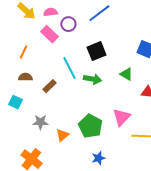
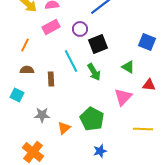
purple circle: (68, 24) -> (80, 29), moved
pink rectangle: (49, 34) -> (51, 27), turned -72
green arrow: (92, 79) -> (94, 72), turned 48
brown rectangle: (49, 86) -> (51, 79), turned -48
pink triangle: (121, 117) -> (123, 97), moved

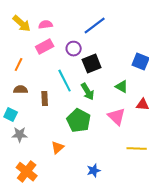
pink triangle: (123, 97) -> (117, 117), turned -30
gray star: (42, 115) -> (20, 135), moved
green pentagon: (92, 119) -> (79, 121), moved

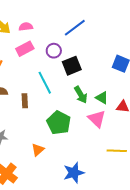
green triangle: (122, 87) -> (102, 98), moved
green arrow: (88, 92) -> (81, 95), moved
blue star: (94, 171) -> (74, 173), size x1.5

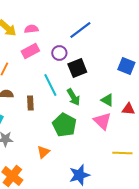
green arrow: (81, 95) -> (73, 97), moved

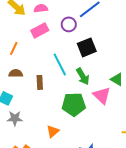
purple circle: (59, 53) -> (69, 24), moved
pink triangle: (102, 121) -> (102, 95), moved
green pentagon: (64, 125) -> (74, 104), turned -30

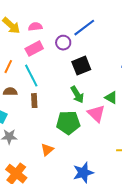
cyan line: (60, 64) -> (31, 76), moved

